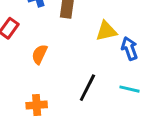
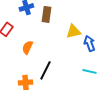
black line: (87, 88) -> (45, 70), moved

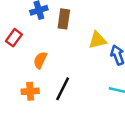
orange cross: (25, 82) -> (30, 91), moved

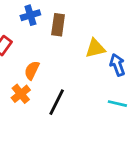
orange cross: (30, 91) -> (21, 94), moved, turned -35

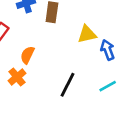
black line: (57, 102) -> (67, 85), moved
cyan line: (117, 104) -> (108, 86), turned -42

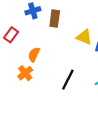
yellow triangle: (87, 34) -> (84, 37), turned 35

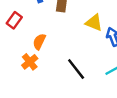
black line: (68, 80) -> (76, 69), turned -65

